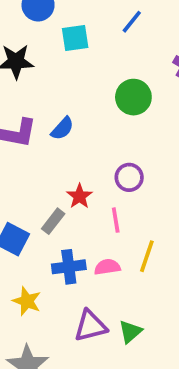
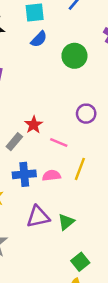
blue semicircle: (62, 129) -> (39, 39), moved
purple circle: (129, 177) -> (86, 114), moved
pink line: (116, 220) -> (59, 142), turned -60

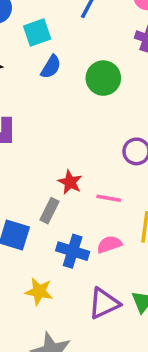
blue cross: (24, 174) -> (73, 251), turned 35

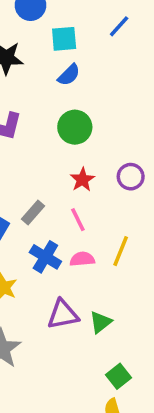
green circle: (103, 78) -> (75, 127), moved
red star: (70, 182) -> (82, 180), moved
pink line: (109, 198) -> (78, 220), moved, turned 40

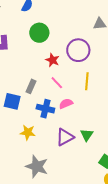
purple circle: (131, 177) -> (78, 50), size x1.5
yellow line: (121, 251) -> (87, 81), moved

